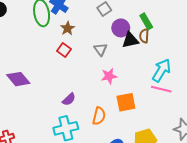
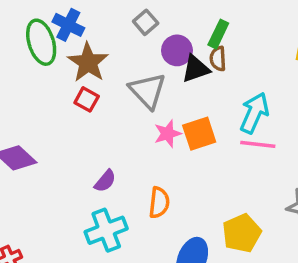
green rectangle: (146, 21) -> (218, 34), turned 63
brown star: (68, 28) -> (88, 62), size x1.6
gray triangle: (100, 49) -> (148, 91), size x1.6
orange square: (126, 102) -> (199, 134), moved

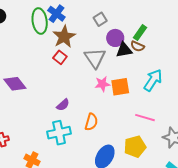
brown semicircle: (218, 59) -> (137, 46), turned -72
pink line: (258, 144) -> (145, 118), moved

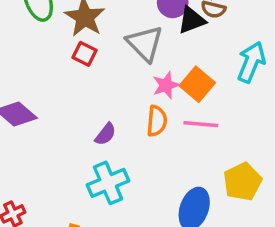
orange square: (120, 87) -> (197, 84), turned -30
pink line: (145, 118) -> (201, 124), moved
orange semicircle: (91, 122) -> (157, 121), moved

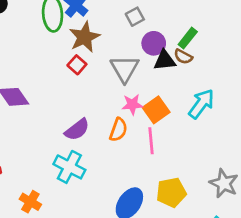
pink line: (201, 124) -> (151, 141), turned 65
purple semicircle: (106, 134) -> (77, 130), size x1.4
cyan cross: (108, 183) -> (69, 167), turned 36

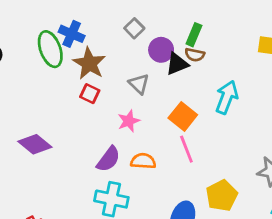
gray triangle: (125, 69) -> (139, 84), size x0.7
pink star: (132, 105) -> (129, 121), moved
orange semicircle: (118, 130) -> (143, 161), moved, turned -90

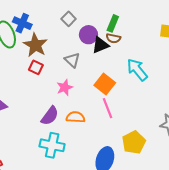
cyan arrow: (227, 97) -> (137, 70), turned -60

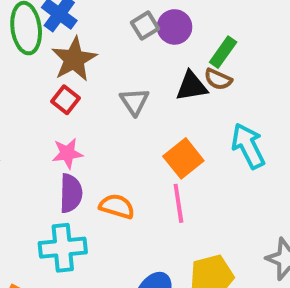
purple circle: (88, 35) -> (174, 27), moved
pink star: (65, 87) -> (67, 153), moved
purple semicircle: (50, 116) -> (71, 193), turned -48
cyan cross: (52, 145) -> (63, 248), turned -30

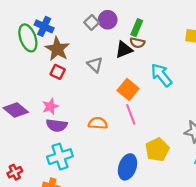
pink star: (67, 153) -> (50, 106), moved
purple semicircle: (71, 193) -> (57, 125), moved, turned 108
cyan cross: (63, 248) -> (60, 157), moved

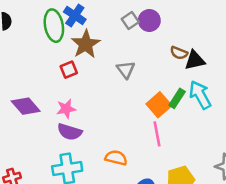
green rectangle: (137, 28) -> (177, 98), moved
black triangle: (124, 50) -> (195, 60), moved
red square: (58, 72) -> (69, 70), moved, turned 32
orange semicircle: (98, 123) -> (116, 158), moved

